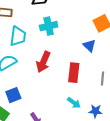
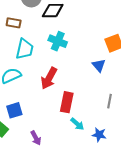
cyan cross: (49, 26) -> (58, 41), turned 30
red rectangle: (74, 73) -> (67, 102), moved

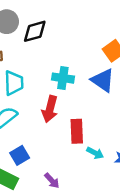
cyan cross: (58, 41) -> (63, 78), moved
blue triangle: (99, 65) -> (103, 80), size x1.5

